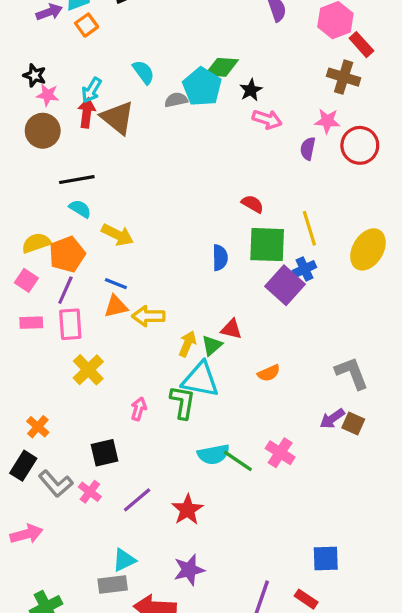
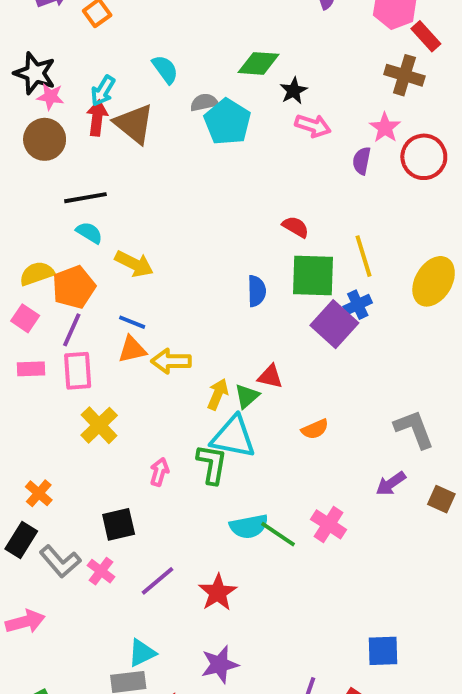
black star: (35, 75) -> (35, 73), size x1.5
cyan pentagon: (202, 87) -> (227, 122), moved
pink star: (327, 121) -> (385, 128), turned 30
brown square: (353, 423) -> (441, 499), moved

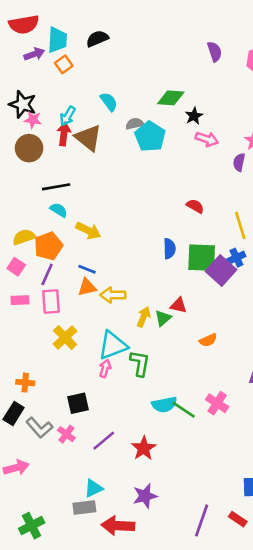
green square: (313, 275) -> (202, 258), moved
cyan triangle: (233, 437) -> (113, 345), moved, turned -32
orange cross: (39, 493) -> (25, 383), turned -36

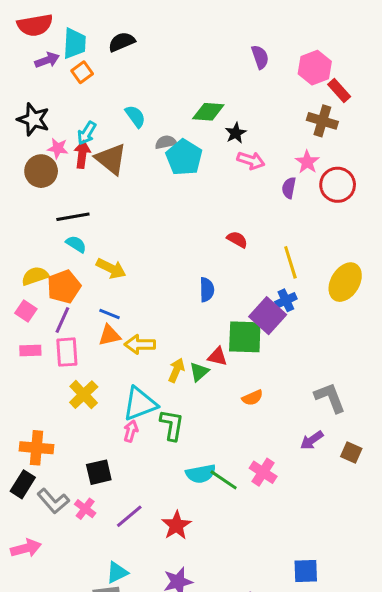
pink star: (33, 120) -> (58, 148), moved
green square: (202, 258) -> (245, 337), moved
orange cross: (25, 383) -> (36, 448), size x1.5

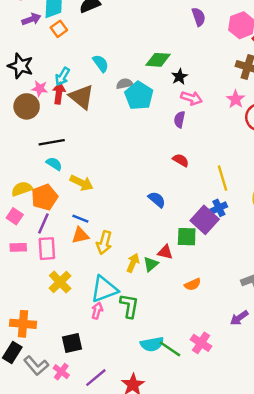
purple semicircle: (289, 188) -> (179, 120), moved
blue semicircle: (207, 290) -> (157, 200), turned -48
green square: (245, 337) -> (187, 237), size x0.7
yellow arrow: (140, 344) -> (104, 243), turned -75

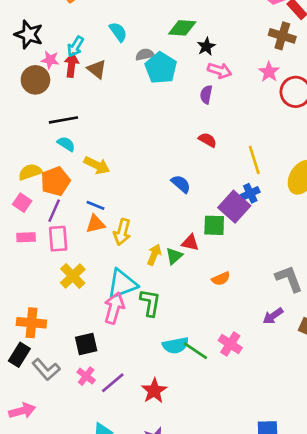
brown triangle: (82, 97) -> (97, 69), size x0.7
pink arrow: (97, 311) -> (114, 308), size x1.6
pink cross: (61, 372) -> (86, 376), moved

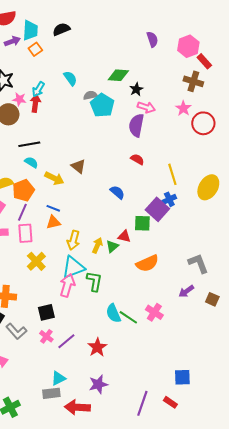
brown triangle: (97, 69) -> (78, 166), moved
purple semicircle: (206, 95) -> (136, 125), size x1.6
yellow arrow: (122, 232) -> (73, 240), moved
orange semicircle: (221, 279) -> (147, 263), size x1.6
cyan semicircle: (176, 345) -> (113, 313), turned 78

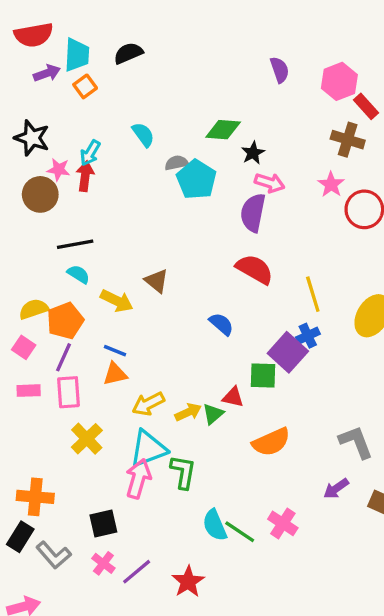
red semicircle: (137, 159) -> (255, 269), size x1.6
yellow arrow: (73, 240) -> (148, 404), turned 48
yellow arrow: (97, 245) -> (188, 412), turned 42

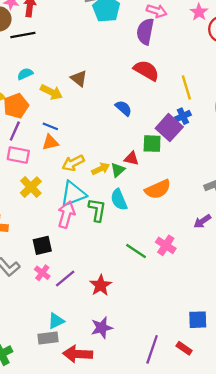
black line: (75, 244) -> (23, 35), moved
cyan semicircle: (78, 274) -> (25, 74), turned -56
pink rectangle: (68, 392) -> (18, 155), turned -75
cyan semicircle: (215, 525) -> (119, 200), moved

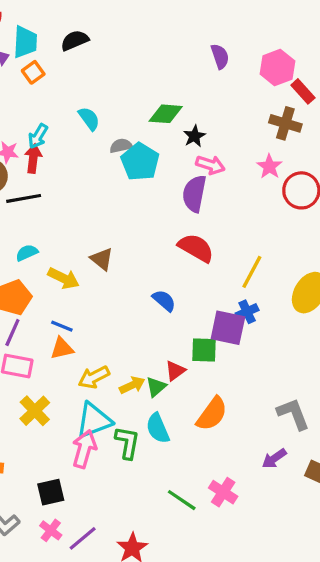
yellow line: (186, 88) -> (252, 272), turned 45
purple square: (169, 128) -> (228, 328), turned -30
red triangle: (131, 158) -> (175, 371), turned -49
orange semicircle: (158, 189) -> (212, 414), turned -30

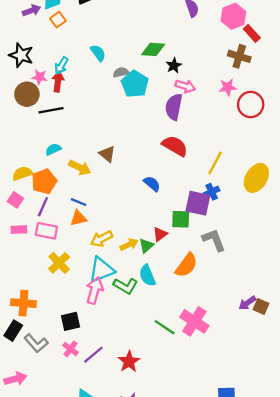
pink star: (269, 166) -> (228, 87), turned 30
gray L-shape: (293, 414) -> (214, 240), moved
green L-shape: (127, 443) -> (126, 286), turned 110
purple arrow: (274, 459) -> (247, 303), moved
pink cross: (223, 492) -> (194, 321), size x1.4

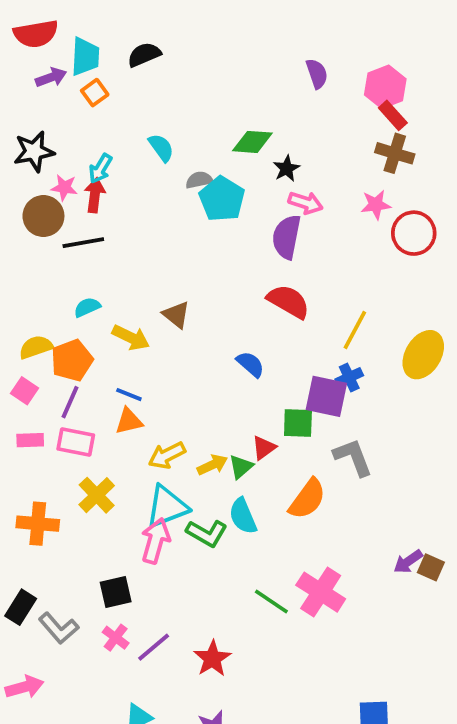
red rectangle: (252, 33) -> (393, 115), moved
black star: (21, 55) -> (34, 151), turned -30
orange cross: (23, 303) -> (38, 524), moved

